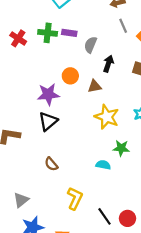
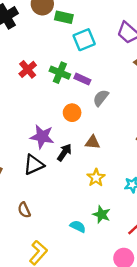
black arrow: (108, 64) -> (64, 152), moved
orange circle: (70, 76) -> (72, 113), moved
yellow star: (107, 117) -> (96, 178), size x0.7

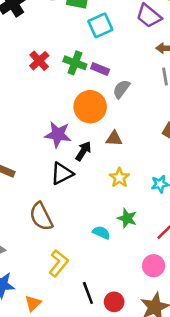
orange circle: (72, 113) -> (90, 107), size x1.6
black triangle: (34, 165) -> (62, 173), moved
brown semicircle: (24, 210) -> (41, 217), size x1.6

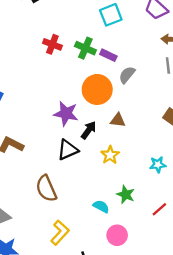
red cross: (39, 61) -> (52, 44), turned -30
yellow star: (119, 178) -> (110, 155), moved
pink circle: (154, 266) -> (117, 235), moved

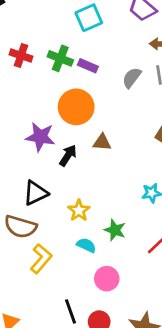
gray semicircle: (127, 75) -> (132, 78), moved
black triangle: (68, 150) -> (36, 193), moved
yellow star: (110, 155) -> (79, 210), moved
brown semicircle: (46, 189) -> (20, 227), turned -48
yellow L-shape: (60, 233) -> (41, 259), moved

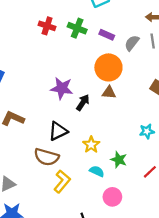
purple rectangle: (88, 66) -> (107, 35), moved
orange circle: (76, 107) -> (108, 67), moved

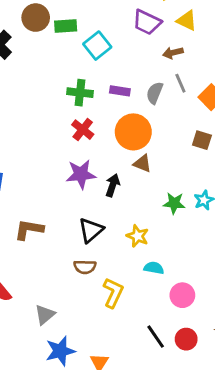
red cross: (47, 26) -> (83, 130), moved, turned 35
brown triangle: (109, 92) -> (142, 164), turned 32
brown semicircle: (46, 157) -> (85, 267), size x0.7
green star: (119, 160) -> (174, 203), moved

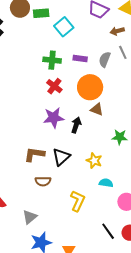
brown L-shape: (29, 229) -> (34, 154), moved
brown semicircle: (85, 267) -> (43, 181), moved

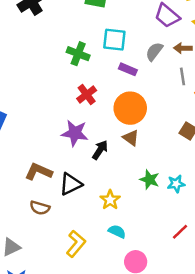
cyan square: (64, 27) -> (114, 40), moved, turned 30
gray semicircle: (105, 59) -> (154, 52), moved
green cross: (52, 60) -> (78, 54), moved

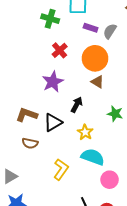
gray semicircle: (154, 52) -> (110, 31), moved
purple star: (75, 133) -> (53, 82), turned -30
black arrow: (100, 150) -> (77, 105), moved
cyan semicircle: (117, 231) -> (93, 157), size x1.6

